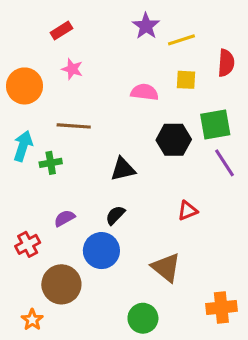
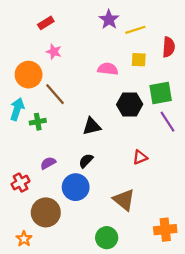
orange circle: (25, 86) -> (29, 75), moved
brown line: (74, 126) -> (55, 94), turned 45

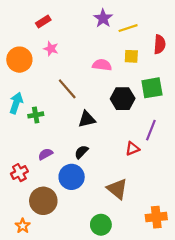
orange circle: (29, 75) -> (19, 60), moved
brown line: (55, 94) -> (67, 89), moved
purple line: (168, 122) -> (151, 130), moved, turned 54

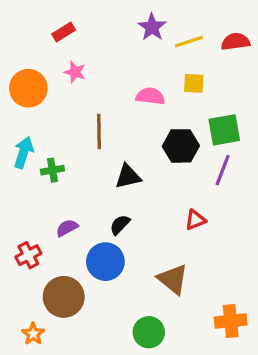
red semicircle: (160, 44) -> (235, 42), moved, turned -102
brown line: (67, 89) -> (99, 132), turned 40
purple line: (151, 130) -> (223, 170), moved

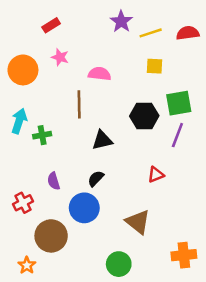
pink semicircle: (150, 96) -> (100, 74), moved
purple semicircle: (67, 228) -> (54, 181), turned -78

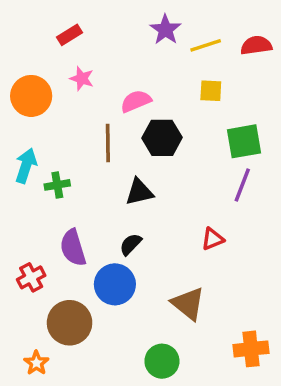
pink semicircle: (100, 74) -> (136, 101), turned -30
black hexagon: (144, 116) -> (162, 138), moved
purple semicircle: (54, 181) -> (73, 248), size x1.5

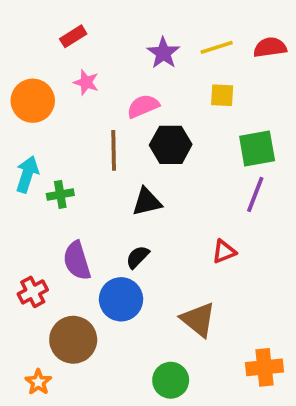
purple star: (165, 30) -> (163, 53), moved

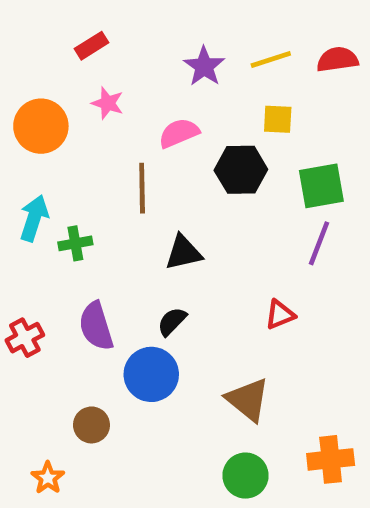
black hexagon: (171, 145) -> (241, 170), moved
red cross: (33, 292) -> (25, 338), moved
brown circle: (73, 340) -> (91, 425), size x0.6
green circle: (171, 380) -> (246, 476), moved

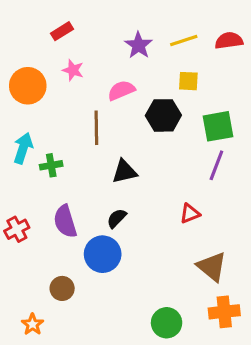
brown triangle: (248, 400) -> (212, 267), moved

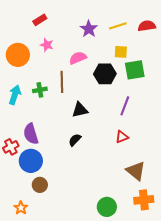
green square: (218, 126) -> (135, 70), moved
green cross: (51, 165) -> (40, 90), moved
purple line: (216, 165) -> (125, 106), moved
purple semicircle: (65, 221) -> (31, 134), moved
blue circle: (103, 254) -> (31, 161), moved

